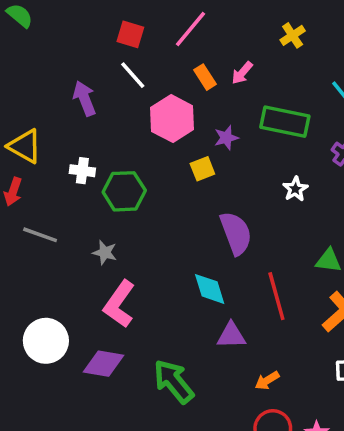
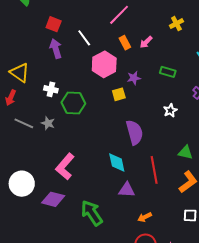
red square: (130, 34) -> (54, 24), moved
green rectangle: (285, 122) -> (168, 72), size x0.6
gray star: (105, 252) -> (48, 123), moved

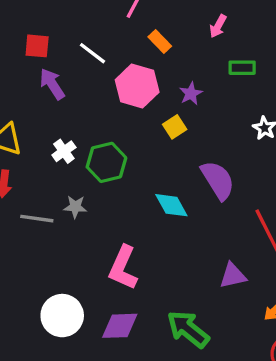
pink arrow: (146, 42) -> (218, 26), moved
white cross: (51, 89) -> (64, 151), turned -32
cyan diamond: (117, 163) -> (171, 205), moved

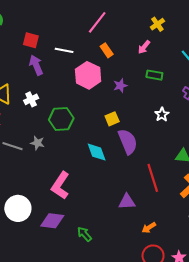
white line: (92, 53) -> (64, 50), turned -36
yellow square: (175, 127) -> (112, 119), moved
white cross: (64, 151) -> (31, 99), moved
green arrow: (188, 329) -> (84, 234), moved, size x0.6

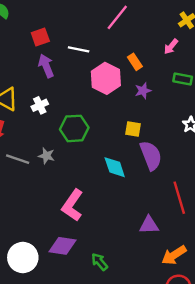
red square: (31, 40) -> (40, 37), turned -35
orange rectangle: (107, 50) -> (135, 62), moved
yellow square: (112, 119) -> (133, 129), turned 32
white circle: (18, 208) -> (23, 257), moved
orange arrow: (149, 228) -> (174, 255), size x1.5

